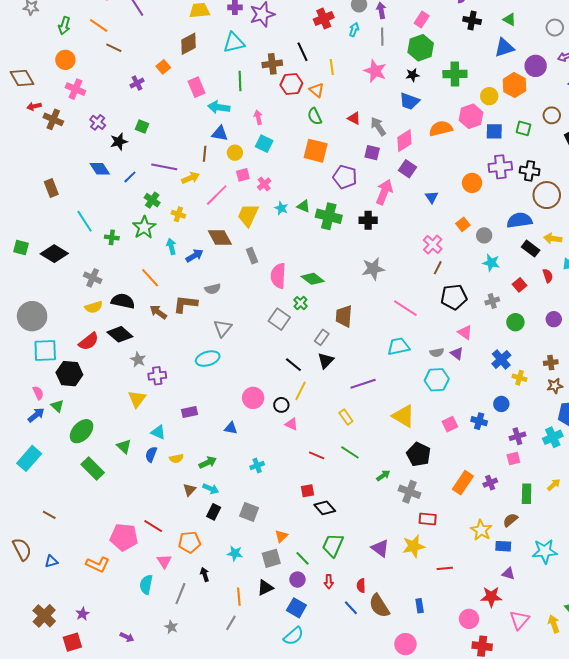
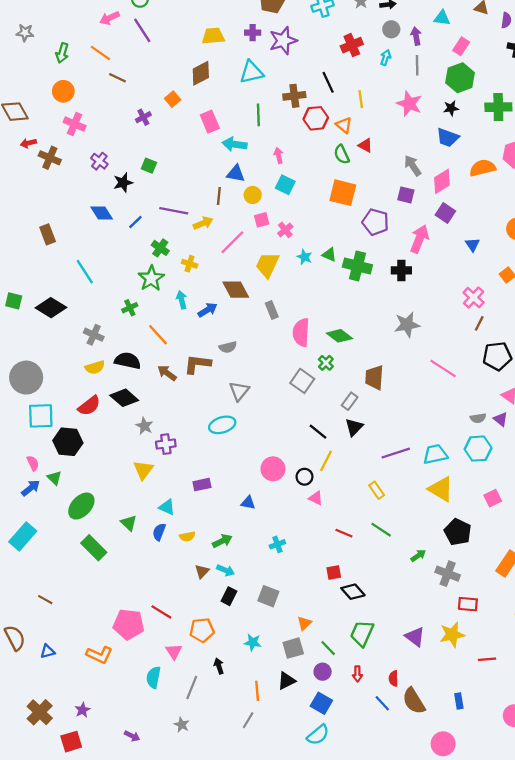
red triangle: (354, 118) -> (365, 145), moved
green cross: (112, 237) -> (130, 308), moved, turned -32
cyan trapezoid: (398, 346) -> (435, 454), moved

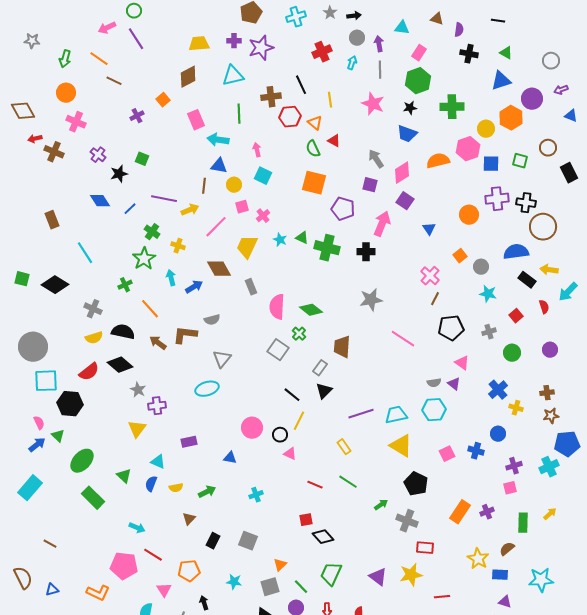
cyan arrow: (226, 570) -> (137, 528), moved

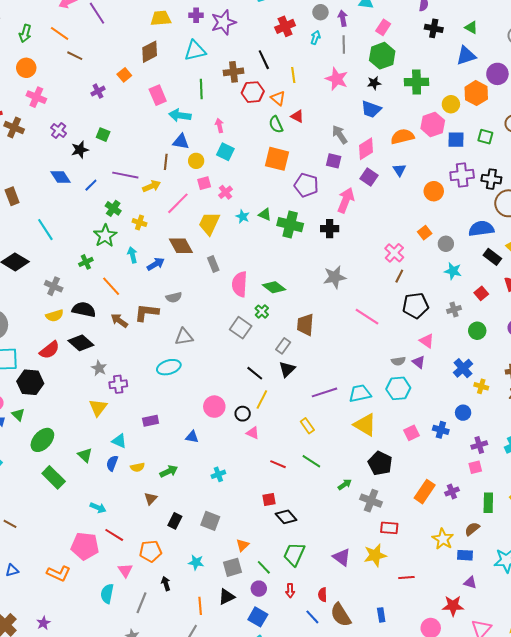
blue triangle: (429, 229) -> (399, 170), moved
gray triangle: (222, 359) -> (184, 337), turned 42

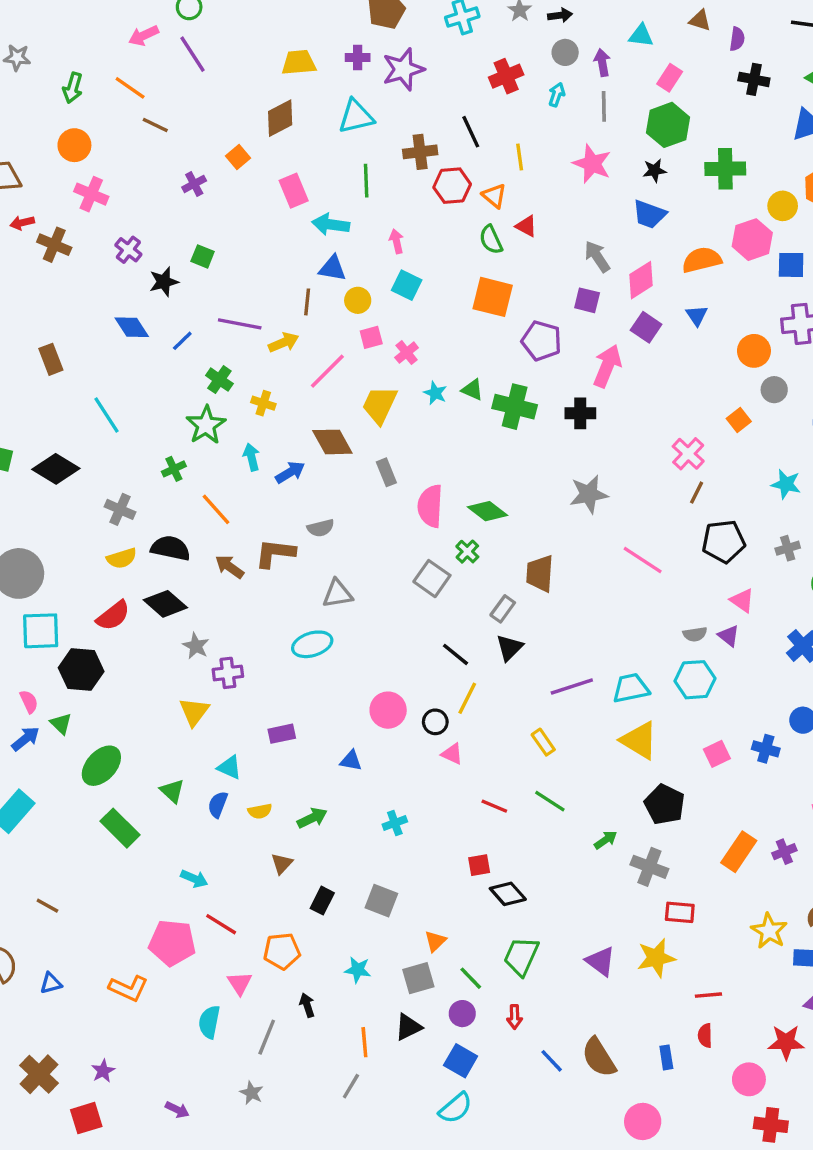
gray circle: (446, 244) -> (774, 390), moved
red semicircle: (323, 595) -> (705, 1035), moved

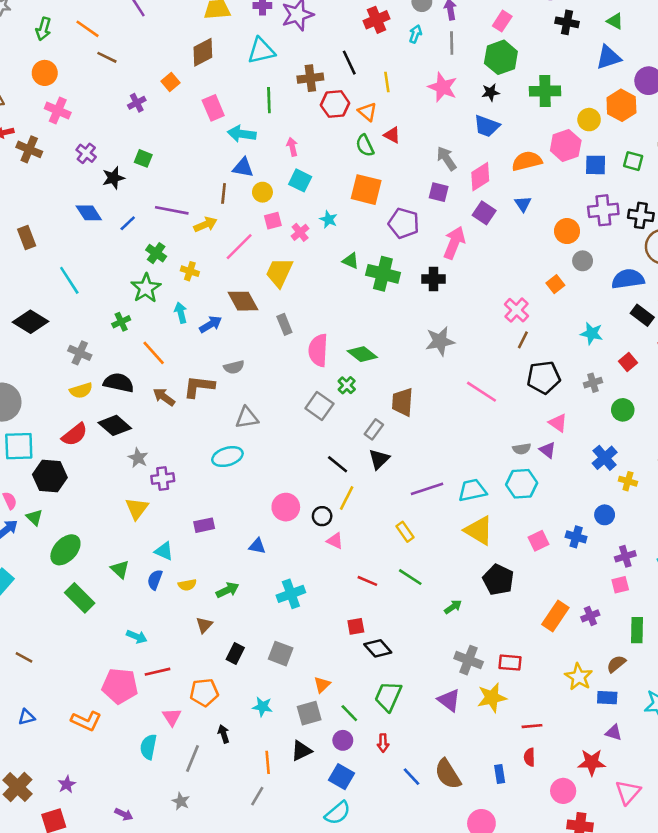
cyan star: (435, 393) -> (329, 219), moved
cyan cross: (395, 823) -> (291, 594), size x1.5
gray cross: (649, 867) -> (469, 660), moved
red line: (221, 924) -> (157, 672), turned -45

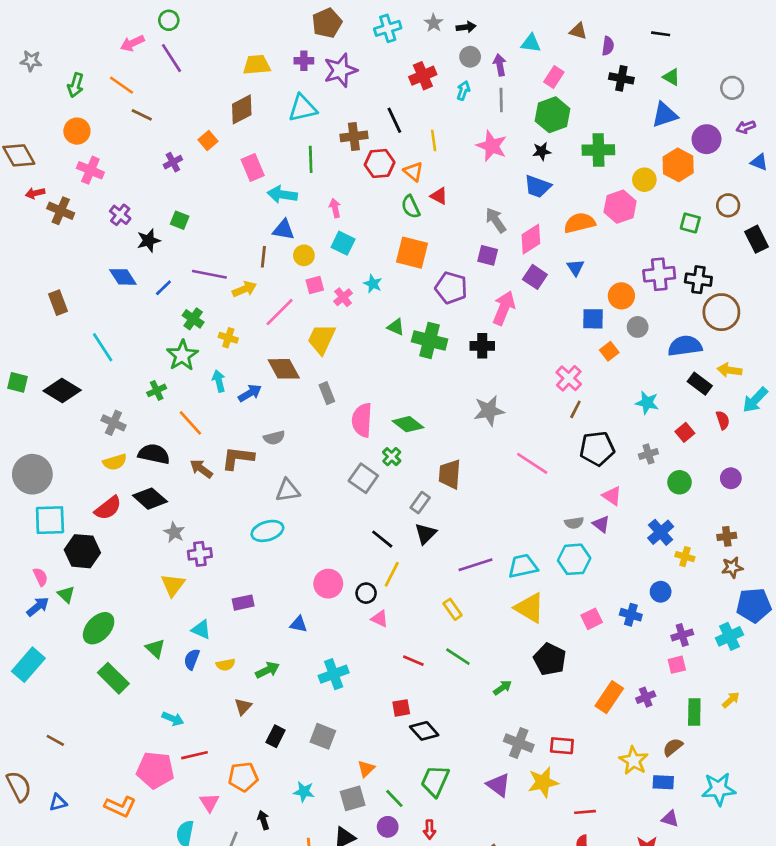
blue square: (596, 165) -> (593, 319), moved

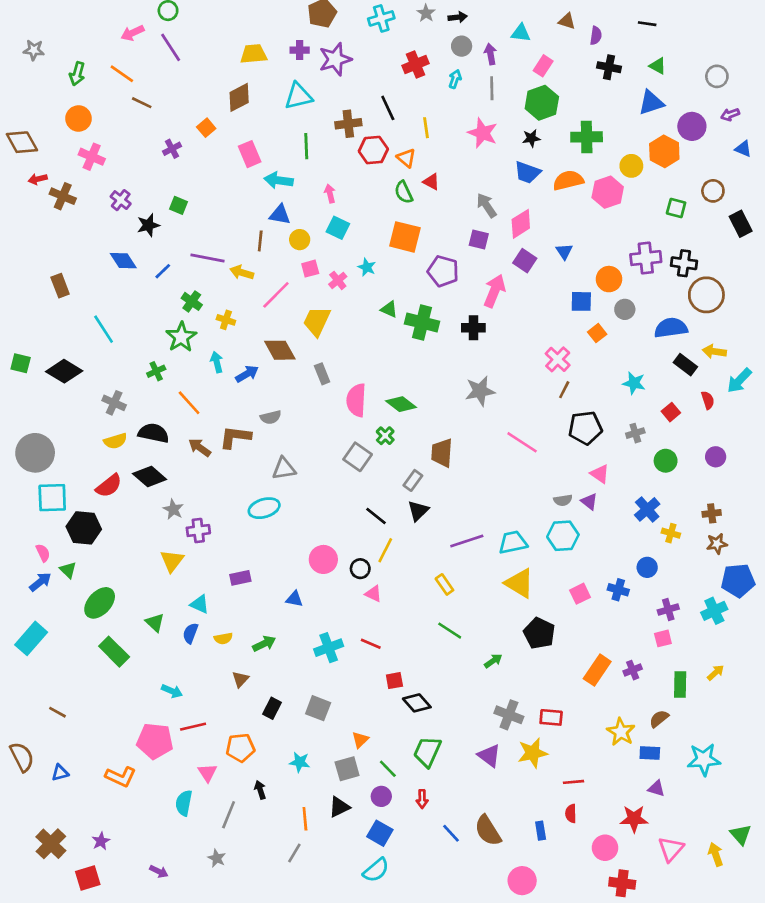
orange semicircle: (580, 223) -> (568, 180), moved
yellow arrow: (244, 289) -> (242, 272), turned -140
red line: (413, 661) -> (371, 644), moved

